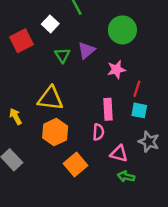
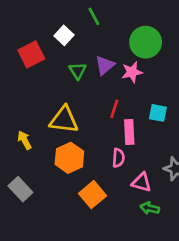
pink star: (116, 70) -> (132, 72), moved
red line: (137, 89) -> (114, 109), moved
cyan square: (139, 110) -> (158, 113), moved

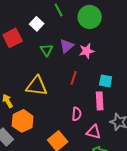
green circle: (146, 42) -> (90, 17), moved
pink rectangle: (129, 132) -> (100, 101), moved
orange hexagon: (69, 158) -> (23, 121), moved

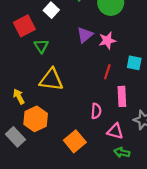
green triangle: (47, 50) -> (41, 46), moved
red line: (74, 78) -> (107, 72), moved
cyan square: (106, 81) -> (134, 63), moved

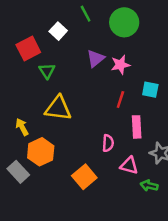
green arrow: (122, 152) -> (149, 185), moved

